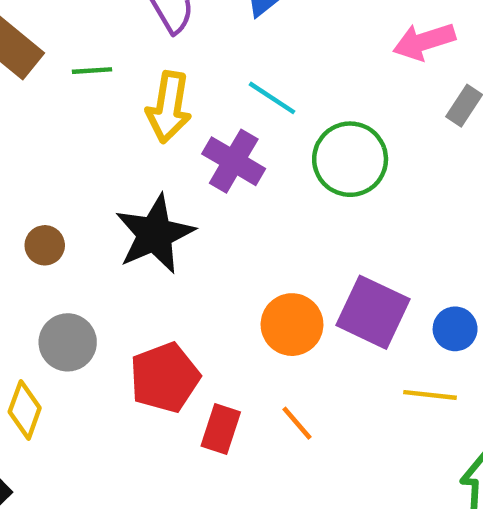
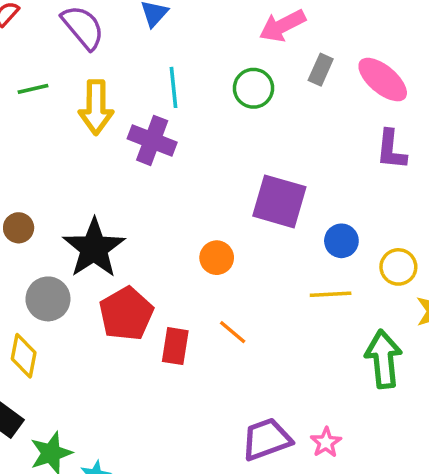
cyan line: (272, 98) -> (173, 87), turned 60
green circle: (350, 159) -> (253, 88), moved, size x0.7
black star: (155, 234) -> (94, 248), moved
purple square: (373, 312) -> (279, 201), moved
orange circle: (292, 325) -> (217, 258), size x0.7

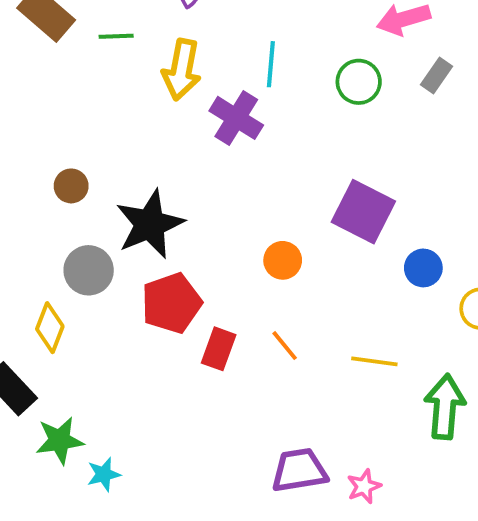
yellow line: (331, 294) -> (374, 361), moved

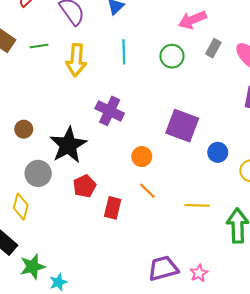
purple cross: (236, 118) -> (110, 111), moved
red pentagon: (171, 303) -> (85, 186), size x0.7
orange line: (285, 346) -> (147, 191), moved

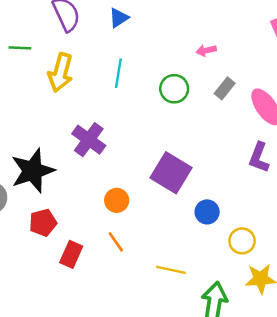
pink arrow: (192, 20) -> (206, 50), size x0.6

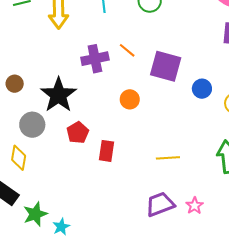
purple cross: (89, 140) -> (95, 59), turned -32
orange line: (116, 242) -> (127, 50), moved
yellow line: (171, 270) -> (168, 158), moved

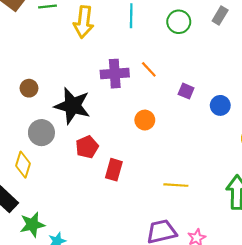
purple square: (166, 66) -> (186, 91), size x0.5
blue circle: (202, 89) -> (220, 105), moved
black star: (59, 95) -> (72, 106), turned -30

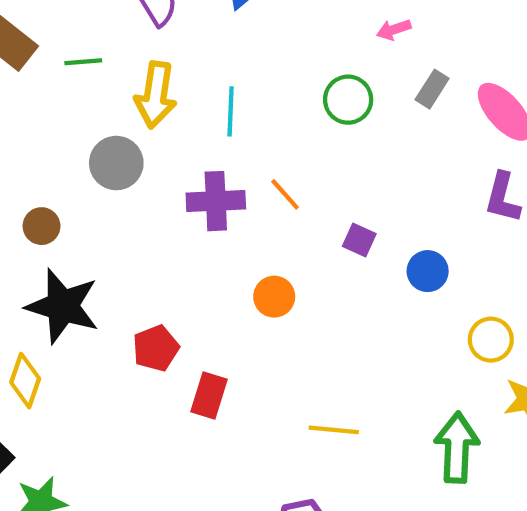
cyan line: (131, 16) -> (231, 111), moved
black star: (72, 106) -> (63, 306), moved
gray circle: (41, 133) -> (116, 163), moved

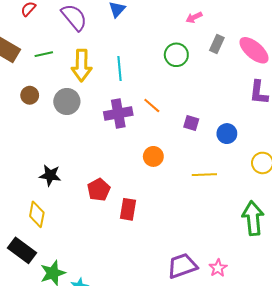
brown circle: (42, 226) -> (30, 95), moved
black star: (63, 306) -> (50, 175), size x0.6
yellow line: (334, 430) -> (204, 175), moved

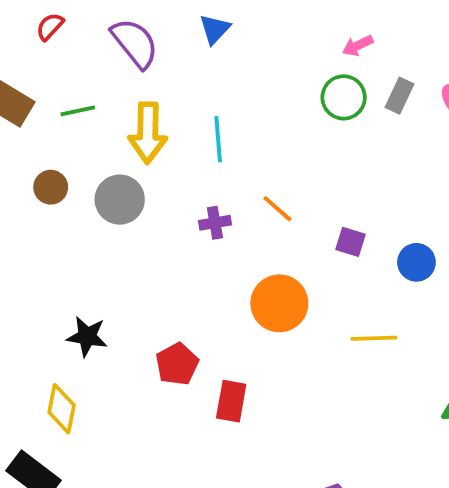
green circle: (176, 55) -> (344, 97), moved
purple cross: (118, 113) -> (215, 223), size x0.6
orange circle: (153, 156) -> (279, 303), size x1.5

